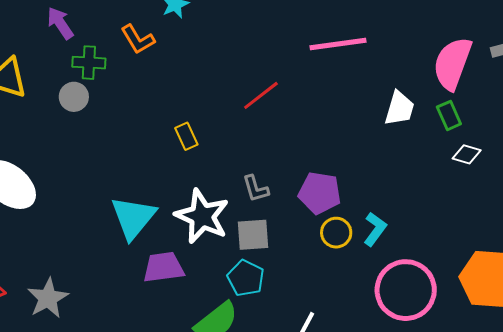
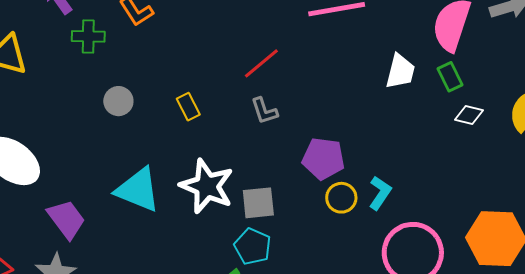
gray circle: (74, 97) -> (118, 101), moved
gray L-shape: (256, 189) -> (264, 111), moved
cyan triangle: (133, 217) -> (138, 190), turned -45
purple trapezoid: (163, 267) -> (66, 219), moved, turned 63

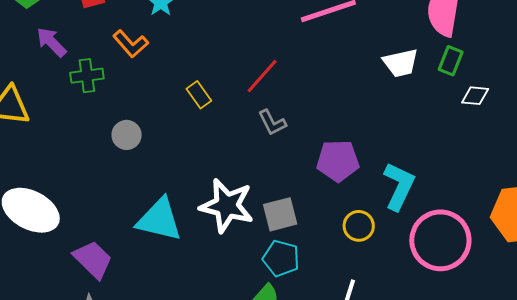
white trapezoid: (400, 71) -> (401, 63), turned 72
green rectangle: (450, 77) -> (451, 61), turned 56
yellow rectangle: (188, 107) -> (199, 95), moved
cyan L-shape: (380, 193) -> (399, 186), size x1.4
yellow circle: (341, 198) -> (359, 226), moved

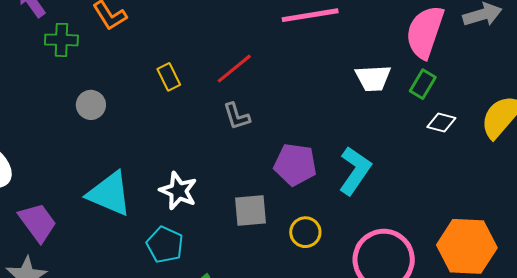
cyan L-shape: (399, 186) -> (355, 171), moved
white star: (227, 206) -> (178, 191), size x0.7
gray square: (280, 214) -> (251, 211), moved
cyan pentagon: (281, 258) -> (165, 245), moved

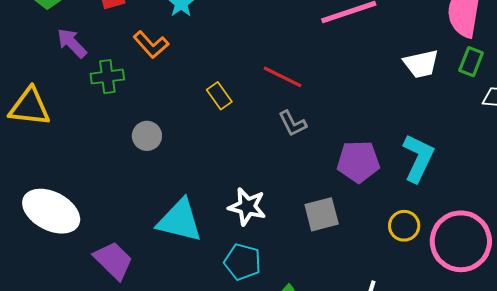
red line: (234, 69) -> (283, 77), turned 75
yellow circle: (305, 232) -> (404, 226), moved

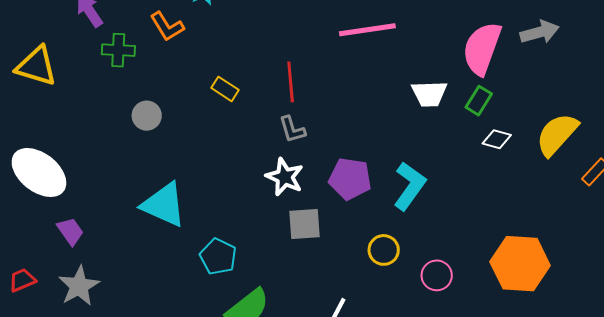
red line: (283, 77) -> (291, 82), turned 48
yellow rectangle: (219, 96) -> (225, 89), turned -32
white star: (247, 207) -> (285, 177), moved
pink circle: (461, 241) -> (437, 275), size x0.5
purple trapezoid: (113, 260) -> (70, 231), moved, size x0.7

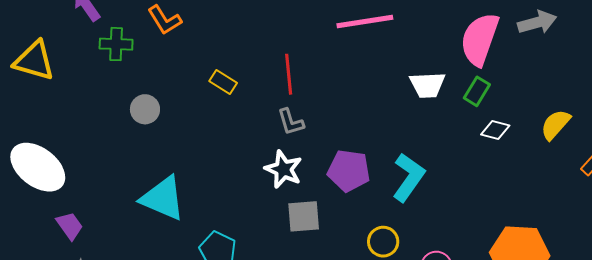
yellow semicircle: (557, 134) -> (555, 125), size x0.7

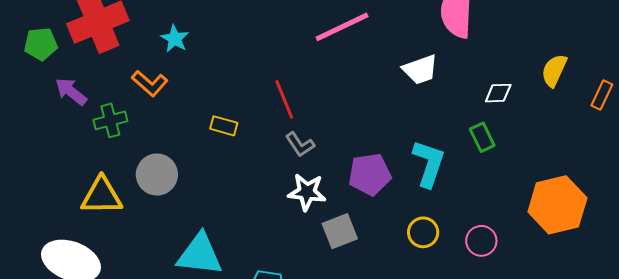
yellow triangle: (34, 61) -> (102, 196), moved
green rectangle: (477, 91) -> (482, 137), moved, turned -40
gray circle: (145, 109) -> (157, 174), size x1.4

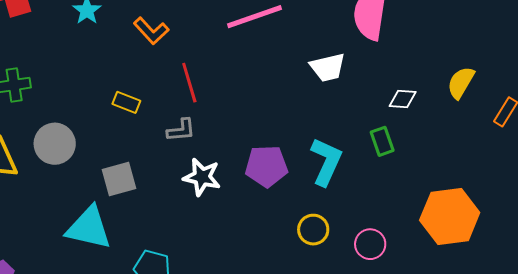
orange L-shape: (150, 83) -> (151, 31), moved
gray L-shape: (300, 144) -> (181, 130), moved, turned -68
gray square: (340, 231) -> (119, 179), moved

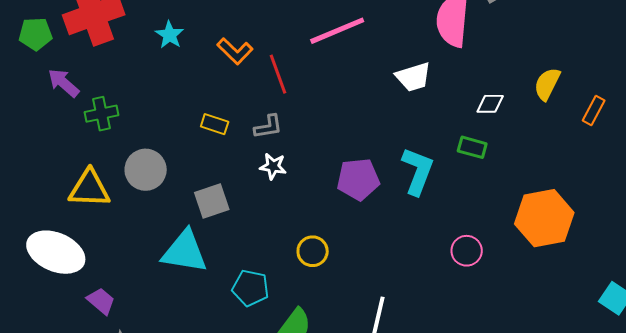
red line: (189, 83) -> (278, 74), moved
gray L-shape: (181, 130) -> (268, 127), moved
green rectangle: (382, 141) -> (472, 147), turned -52
white star: (202, 177) -> (273, 166), moved, size x0.7
yellow circle: (313, 230) -> (313, 251), moved

